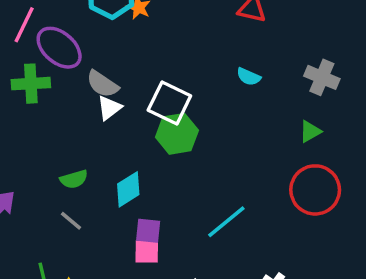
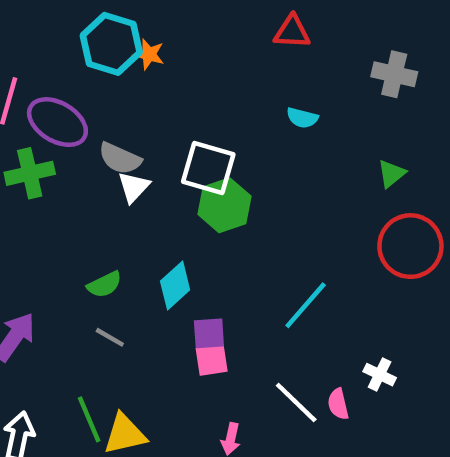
gray cross: (322, 77) -> (394, 74), moved

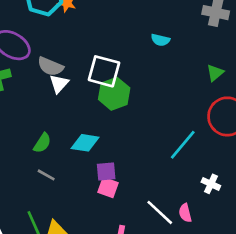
green semicircle: (104, 285) -> (42, 143), turned -30
cyan diamond: (175, 285) -> (85, 143), turned 52
cyan line: (306, 305) -> (183, 145), moved
pink square: (212, 360) -> (108, 187), turned 30
white cross: (380, 375) -> (211, 184), moved

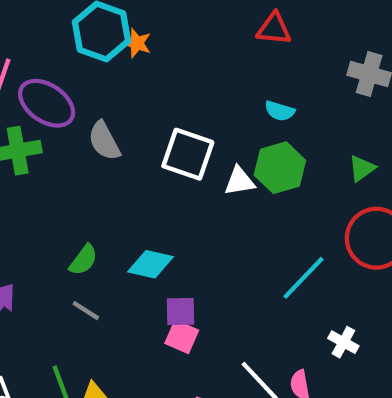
gray semicircle: (50, 66) -> (104, 141), turned 35
white triangle: (59, 84) -> (239, 181), moved, turned 35
green hexagon: (114, 94) -> (280, 168), moved

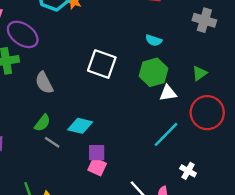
gray semicircle: (104, 141) -> (44, 83), moved
white triangle: (239, 181) -> (168, 93), moved
gray line: (86, 311) -> (52, 142), moved

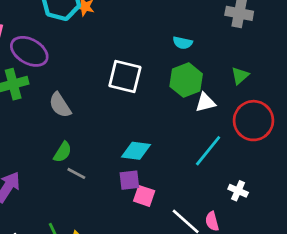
cyan diamond: (80, 126) -> (136, 151), moved
pink square: (97, 167) -> (144, 196), moved

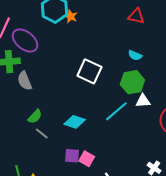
gray semicircle: (60, 105) -> (25, 81), moved
cyan diamond: (136, 151) -> (75, 122), moved
cyan line: (208, 151) -> (116, 111), moved
purple square: (129, 180) -> (72, 156), moved

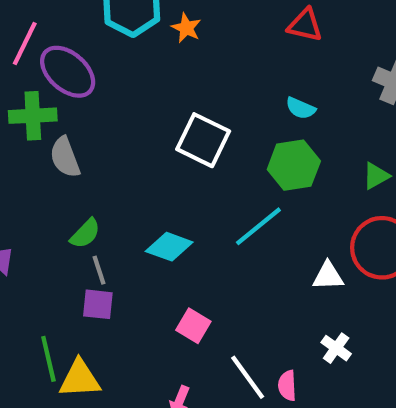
orange star: (71, 16) -> (186, 28), moved
white triangle: (143, 101) -> (328, 276), moved
gray line: (42, 134) -> (99, 270), turned 32
purple square: (72, 156) -> (98, 304), moved

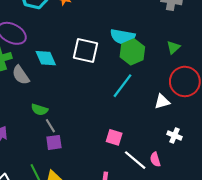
cyan semicircle: (301, 108) -> (123, 37), moved, size x1.6
green semicircle: (85, 234) -> (39, 110), turned 77
cyan diamond: (169, 247) -> (46, 58), moved, turned 60
pink square: (193, 326) -> (114, 137), moved

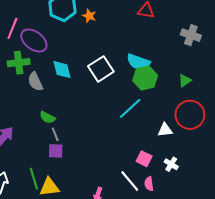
white square: (86, 51) -> (101, 69), turned 35
pink square: (114, 137) -> (144, 159), moved

